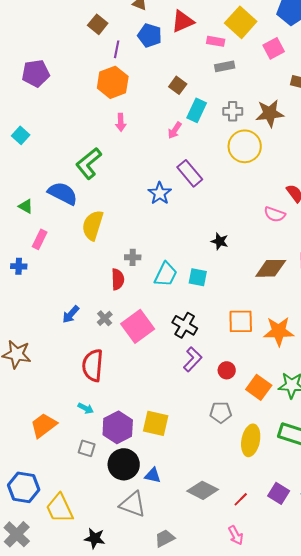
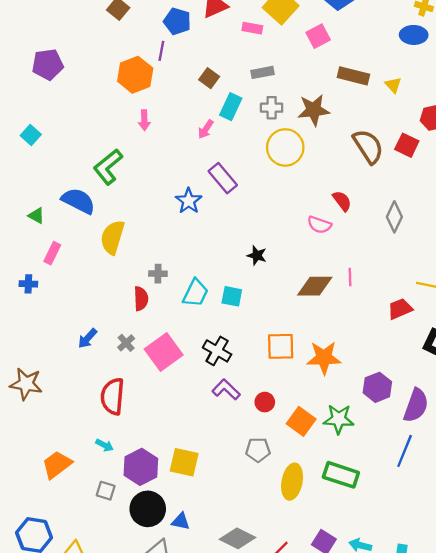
purple line: (117, 49) -> (161, 51), moved
gray rectangle: (225, 66) -> (263, 72), moved
purple L-shape: (193, 359) -> (226, 390), turned -90

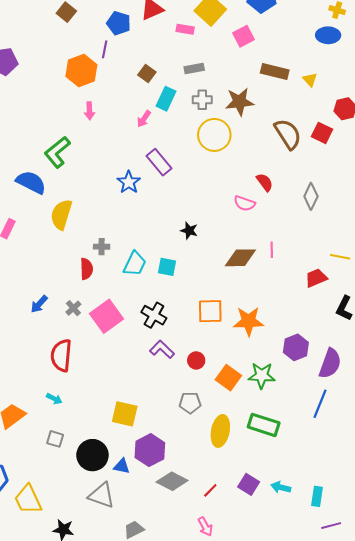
purple hexagon: (141, 467) -> (150, 450), moved

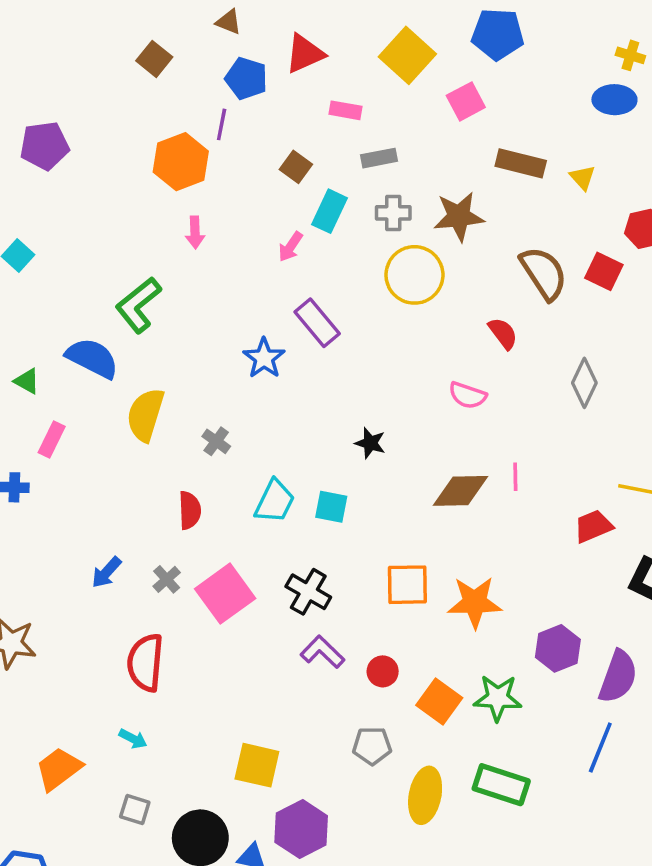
pink rectangle: (185, 29) -> (345, 110), moved
red semicircle: (265, 182) -> (503, 333), moved
gray cross: (102, 247) -> (216, 441), moved, turned 35

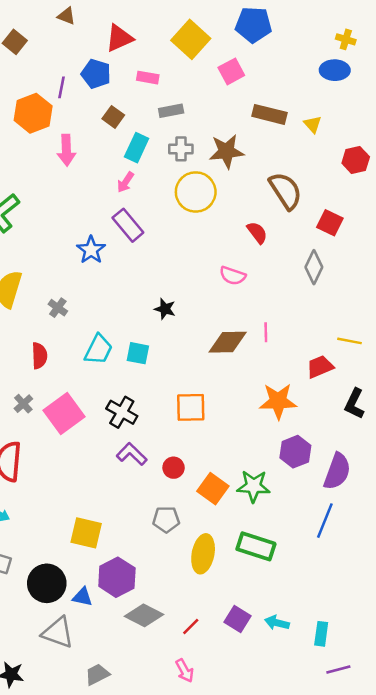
blue pentagon: (246, 78) -> (96, 74), moved
pink arrow: (195, 232) -> (66, 150), moved, size x1.4
pink arrow: (291, 247) -> (126, 182), moved
red square: (604, 271) -> (330, 223), moved
orange star: (475, 602) -> (278, 401), moved

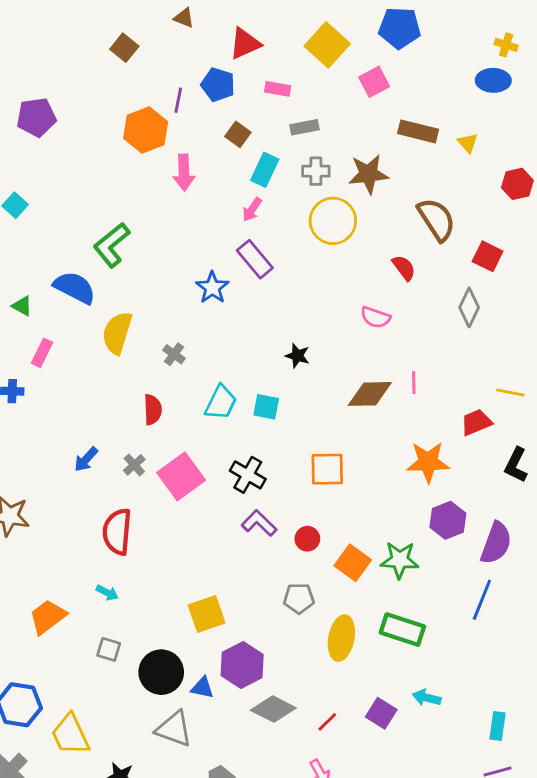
yellow square: (86, 533) -> (207, 614), turned -32
cyan arrow: (277, 623) -> (427, 698), moved
cyan rectangle: (321, 634) -> (498, 726), moved

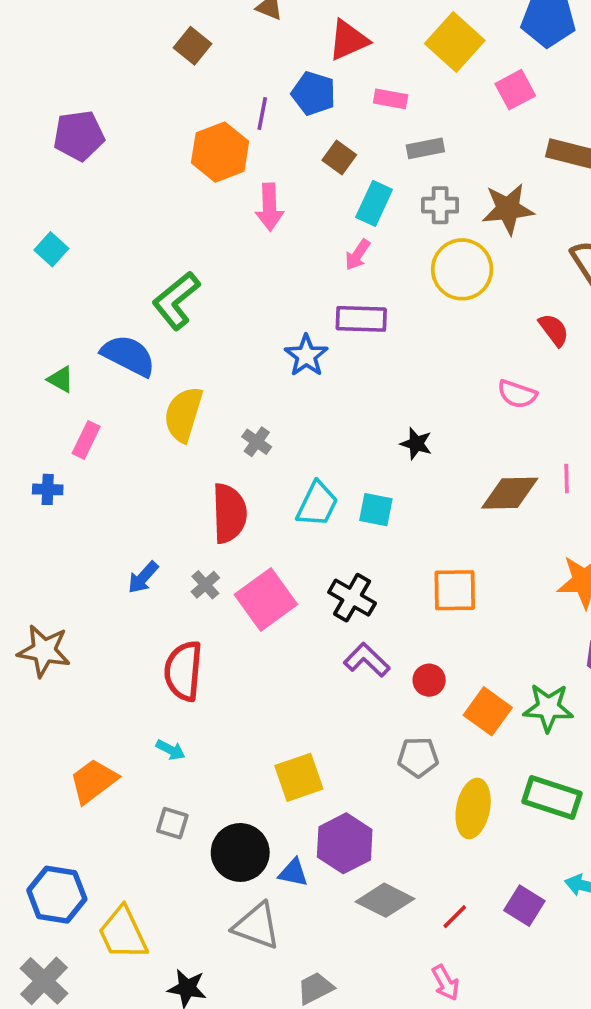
purple rectangle: (255, 259) -> (361, 319), turned -48
red semicircle: (153, 410) -> (229, 513), size x1.5

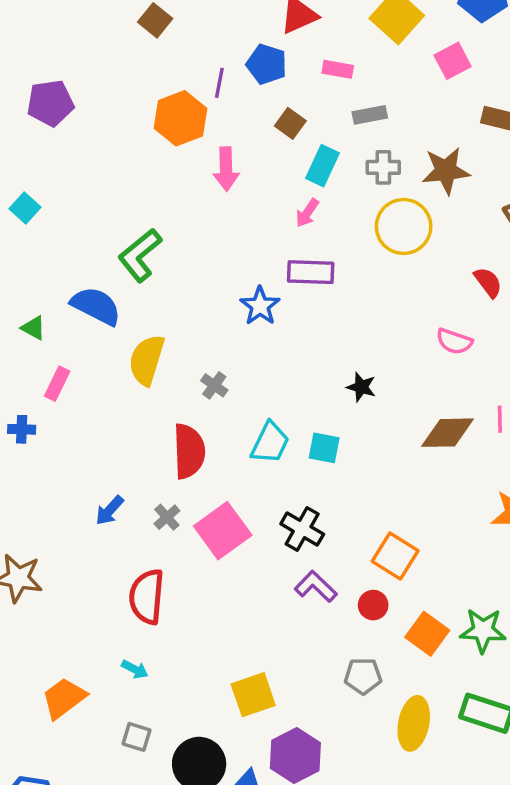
orange square: (455, 590) -> (395, 556), moved, turned 33

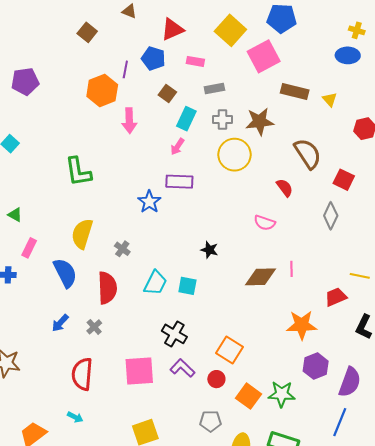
pink square: (453, 61) -> (264, 56), size x1.5
green L-shape: (140, 255) -> (78, 172), turned -60
blue semicircle: (96, 306) -> (65, 273), moved, turned 36
pink square: (223, 531) -> (139, 371), moved, turned 32

